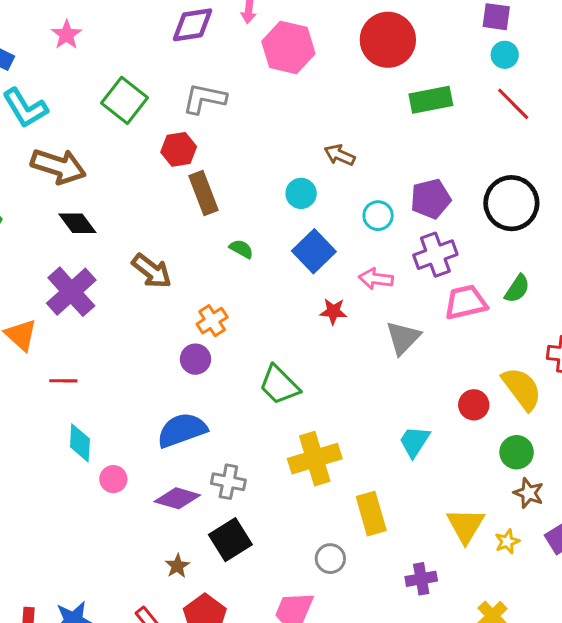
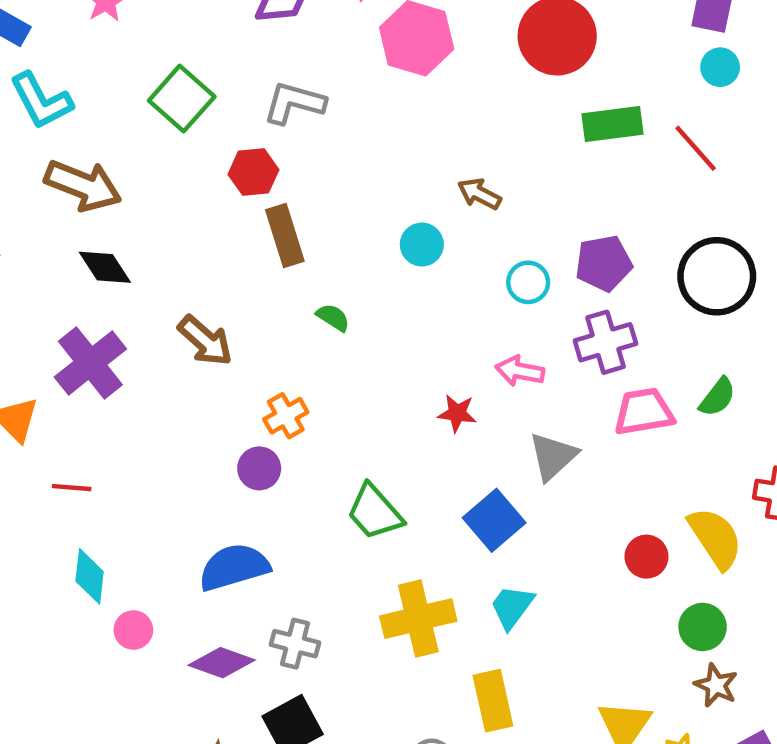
red line: (513, 104) -> (696, 148), moved
blue square: (314, 251) -> (494, 520), moved
cyan trapezoid: (414, 441) -> (512, 607), moved

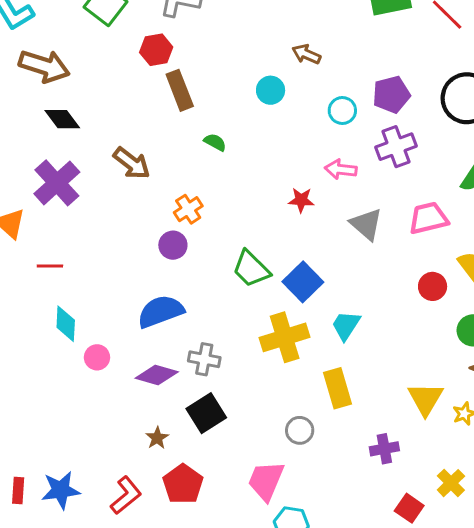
pink trapezoid: (644, 412) -> (428, 218), moved
gray triangle: (553, 456) -> (366, 224), turned -33
blue square: (494, 520) -> (303, 282), moved

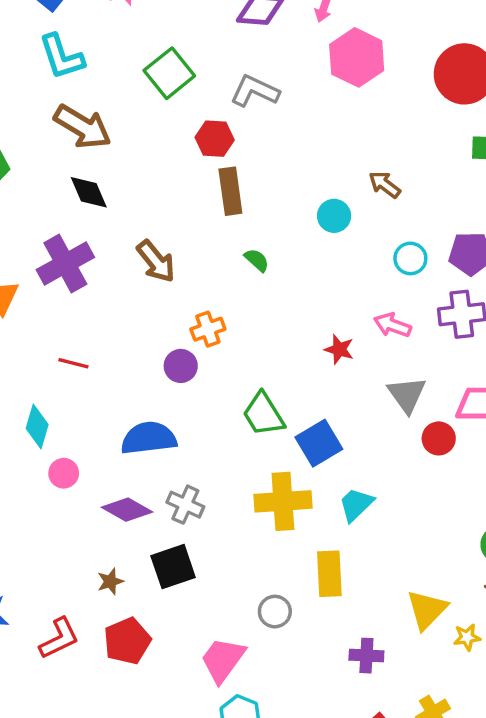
red line: (50, 266) -> (73, 363), moved
red circle: (433, 286) -> (439, 438), moved

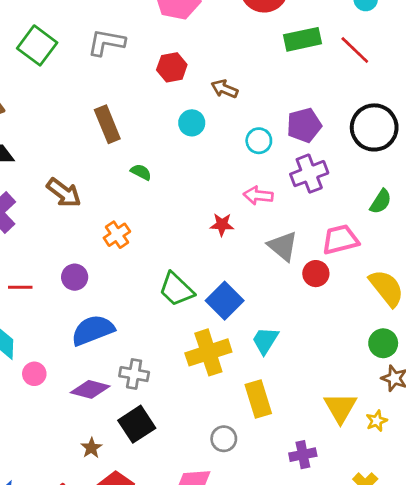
red hexagon: (215, 139) -> (172, 67), moved
purple circle: (181, 366) -> (75, 277), moved

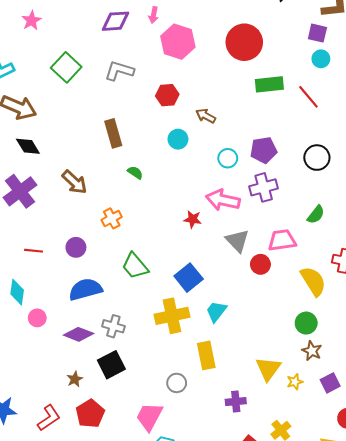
black circle: (374, 127) -> (317, 158), size x0.7
pink arrow: (258, 195) -> (223, 200), size x1.5
green trapezoid: (176, 289) -> (135, 266), moved

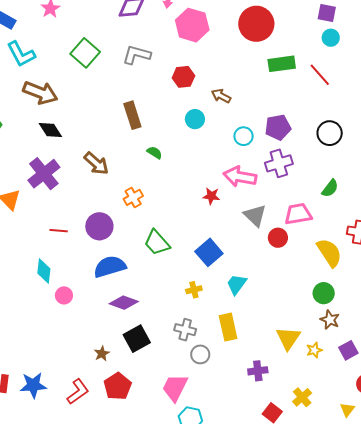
purple circle: (76, 247) -> (99, 226), size x1.4
yellow cross: (172, 316) -> (194, 290), size x0.5
gray cross: (113, 326) -> (185, 330), moved
purple diamond: (79, 334) -> (124, 303), moved

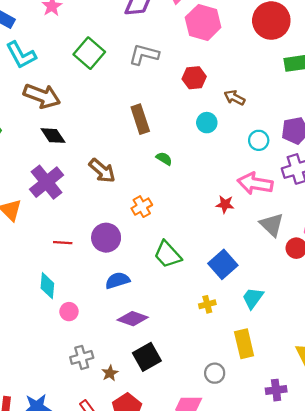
blue semicircle: (110, 267) -> (117, 280), size x0.7
gray cross: (185, 330) -> (82, 357), moved, turned -30

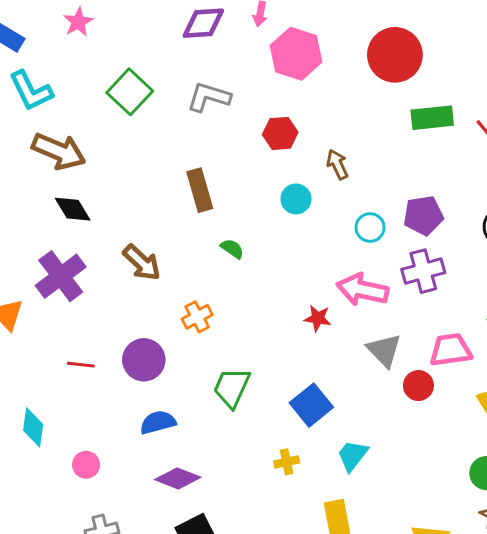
brown arrow: (234, 98) -> (337, 164), turned 36
green trapezoid: (168, 254) -> (232, 388), turned 64
cyan diamond: (47, 286) -> (33, 427), moved

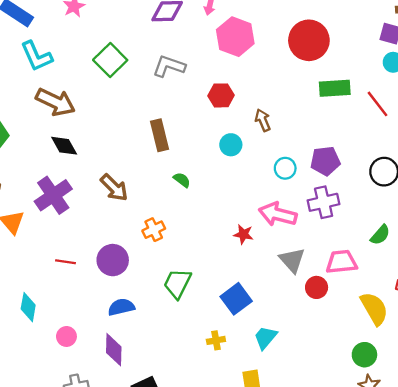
purple diamond: (178, 478) -> (114, 350), moved, turned 68

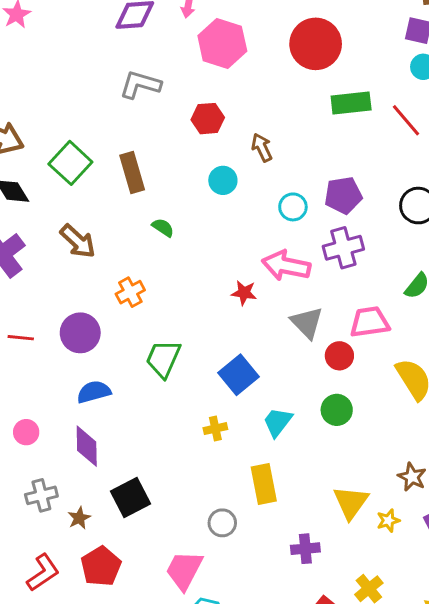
green square: (110, 60) -> (70, 163), moved
green circle: (364, 355) -> (337, 410), moved

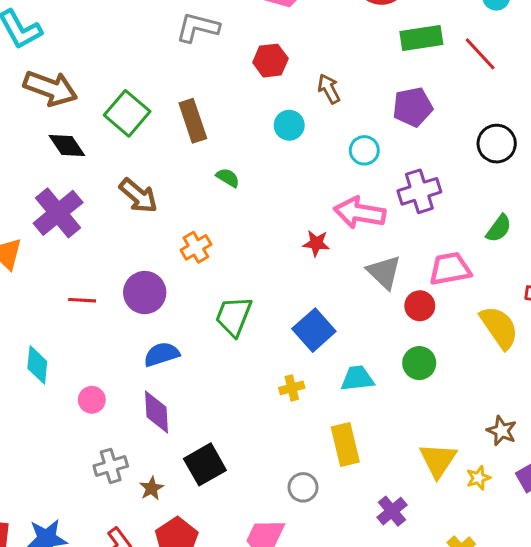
purple pentagon: (343, 195) -> (413, 107), moved
cyan trapezoid: (278, 422) -> (357, 378), turned 48
purple cross: (305, 549) -> (392, 511), turned -32

